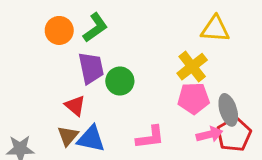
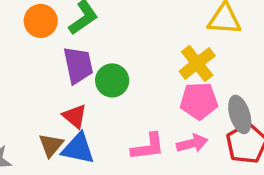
red triangle: (75, 106) -> (75, 116), moved
pink arrow: (209, 134) -> (192, 143), moved

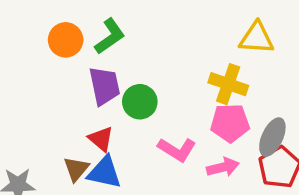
yellow cross: (197, 63) -> (228, 84), turned -33
gray ellipse: (240, 114) -> (272, 137), turned 42
pink L-shape: (148, 147) -> (177, 149), moved, turned 39

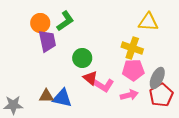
purple trapezoid: (104, 86) -> (47, 41), moved
red triangle: (101, 139) -> (90, 78), moved
brown triangle: (76, 169) -> (46, 96), turned 49

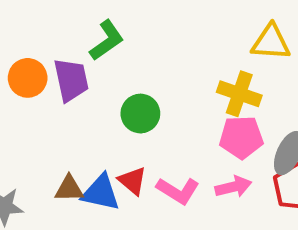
orange circle: (40, 23) -> (28, 78), moved
red triangle: (90, 78) -> (132, 181), moved
pink L-shape: (103, 85) -> (178, 191), moved

